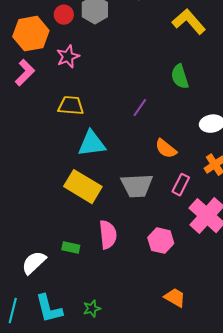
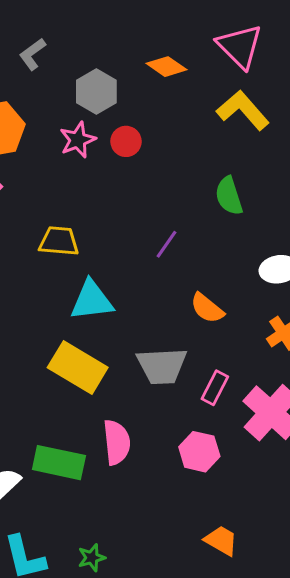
red circle: (64, 15) -> (126, 141), moved
pink star: (68, 57) -> (78, 140), moved
pink rectangle: (181, 185) -> (215, 388), moved
green rectangle: (71, 248) -> (59, 463), size x1.8

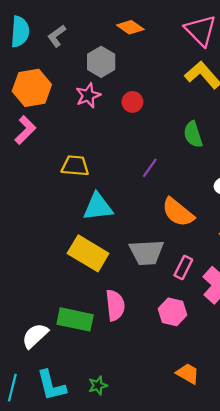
orange diamond: (167, 67) -> (130, 27), moved
red circle: (126, 141) -> (132, 102), moved
orange semicircle: (207, 308) -> (178, 212), size x1.4

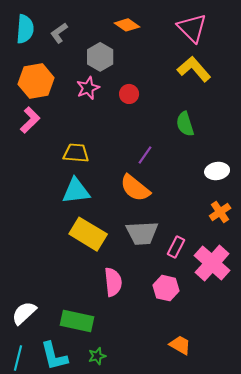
cyan triangle: (98, 207) -> (76, 191), moved
orange semicircle: (178, 212) -> (135, 188), moved
green rectangle: (75, 319) -> (77, 321), moved
white semicircle: (35, 336) -> (24, 313), moved

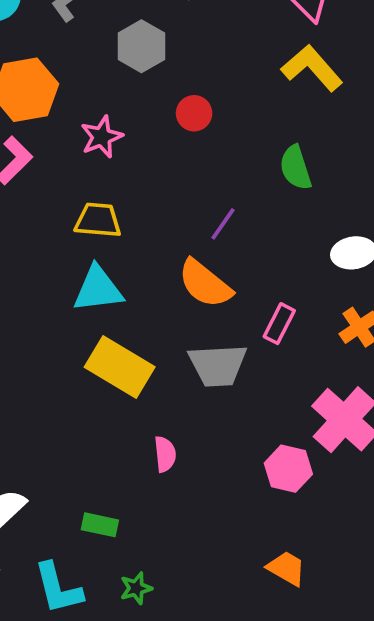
pink star: (88, 88) -> (102, 137), moved
pink rectangle: (176, 247) -> (279, 324), moved
pink semicircle: (113, 282) -> (165, 454), size x0.7
pink hexagon: (166, 288) -> (288, 469), moved
green rectangle: (77, 321) -> (100, 525), size x0.6

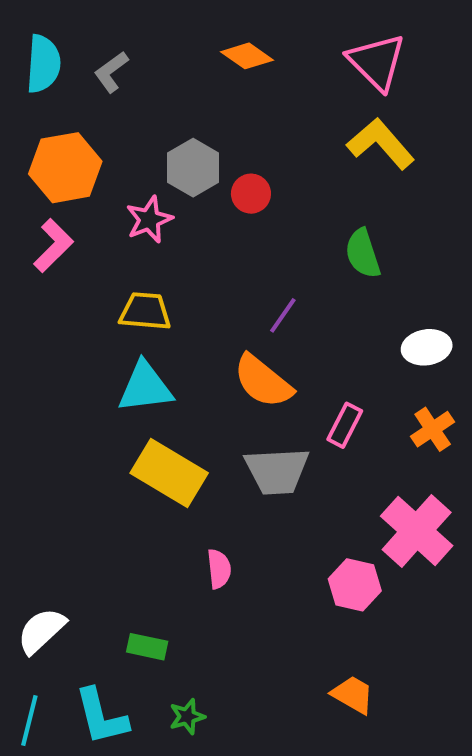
gray hexagon: (141, 46) -> (193, 168), moved

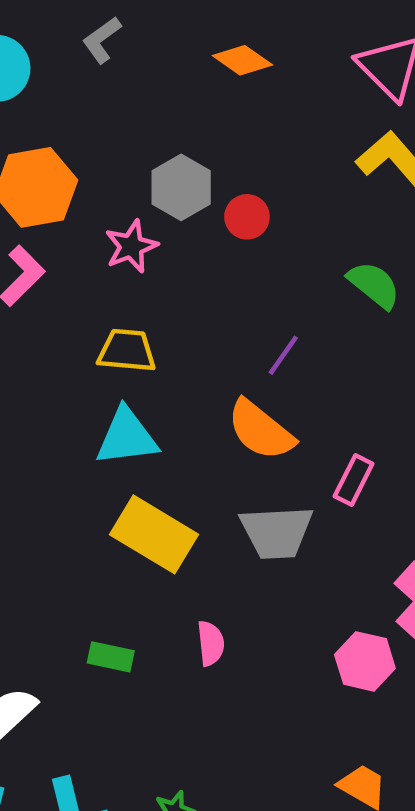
gray L-shape: (111, 72) -> (102, 40), moved
green semicircle: (363, 253) -> (374, 285), turned 147
green rectangle: (147, 647) -> (111, 657), moved

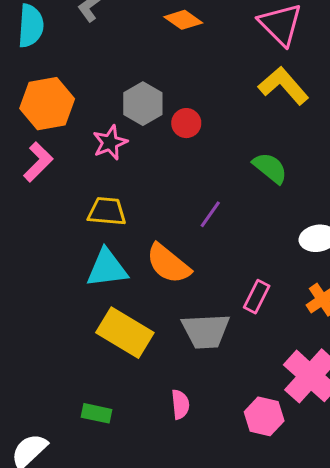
orange semicircle: (261, 430) -> (168, 264), moved
pink semicircle: (211, 643) -> (180, 404), moved

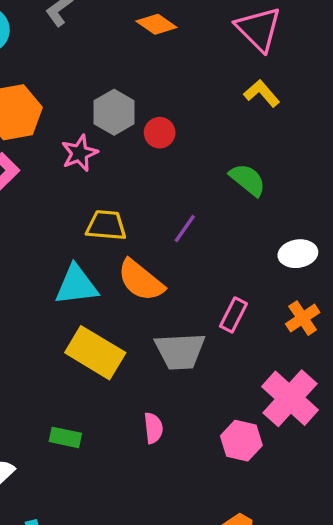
yellow L-shape: (284, 86) -> (262, 93), size x0.7
yellow trapezoid: (107, 211) -> (106, 225), moved

